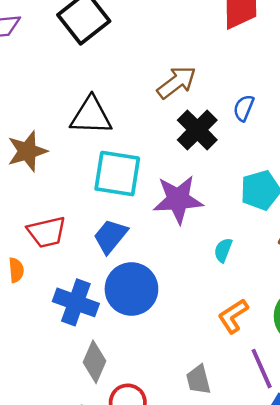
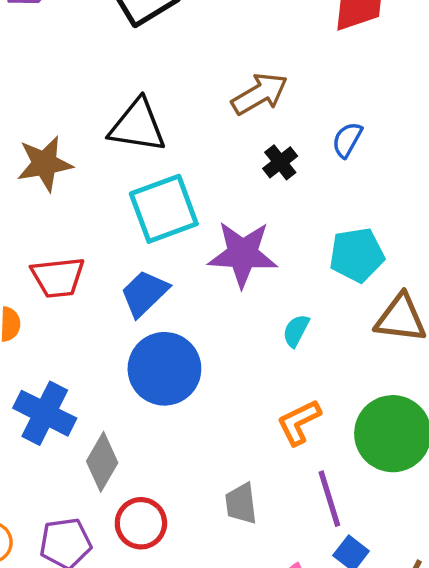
black cross: (197, 130) -> (280, 162), size x0.6
cyan square: (117, 174) -> (164, 209), turned -36
blue cross: (76, 302) -> (45, 413), moved

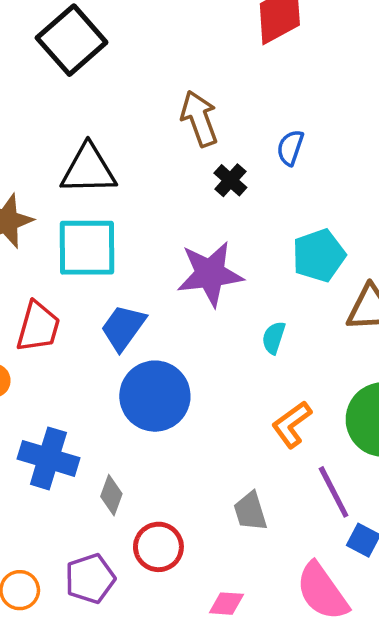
brown arrow: (260, 94) -> (199, 119), turned -70
cyan square: (164, 209) -> (87, 248), moved, turned 30
red trapezoid: (58, 277) -> (38, 327), turned -58
gray diamond: (102, 462) -> (111, 495), size x0.7

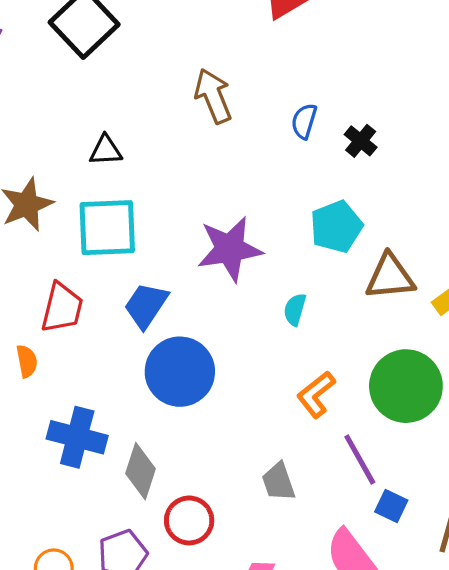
black triangle: (88, 169) -> (106, 150), size x0.6
black cross: (230, 180) -> (361, 141), moved
gray diamond: (111, 495) -> (141, 471), size x1.4

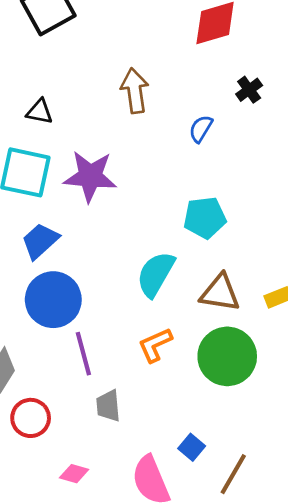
black cross: (361, 141) -> (249, 90), moved
purple star: (230, 249) -> (90, 176), moved
brown triangle: (390, 277) -> (220, 293), moved
cyan semicircle: (295, 310) -> (156, 274), size x1.8
purple line: (360, 460) -> (83, 354), moved

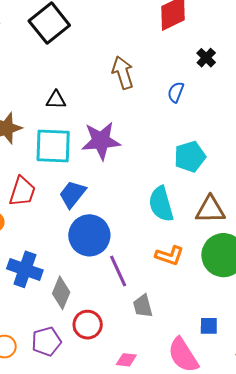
cyan semicircle: (156, 274) -> (161, 204), turned -36
orange L-shape: (155, 345) -> (169, 256), turned -128
blue square: (192, 447) -> (209, 326), turned -30

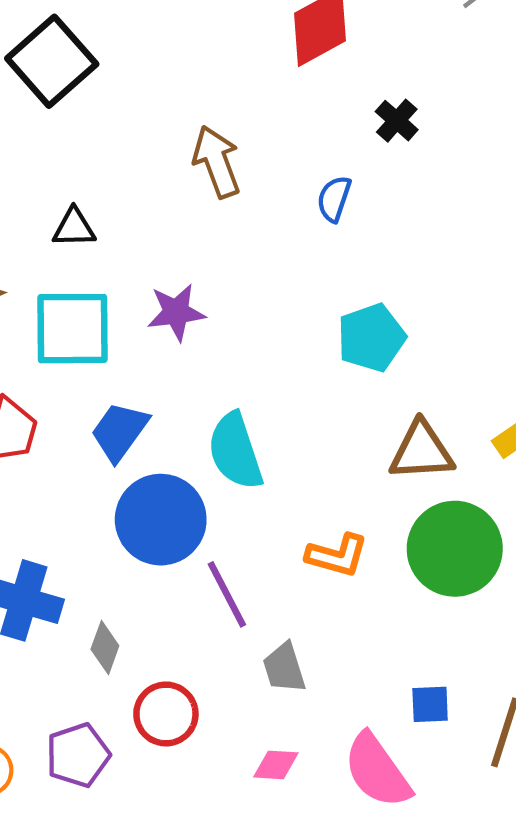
purple star: (101, 141) -> (176, 312), size x0.7
cyan semicircle: (161, 204) -> (235, 451), moved
gray diamond: (61, 293) -> (105, 647), size x0.7
pink diamond: (126, 360) -> (276, 765), moved

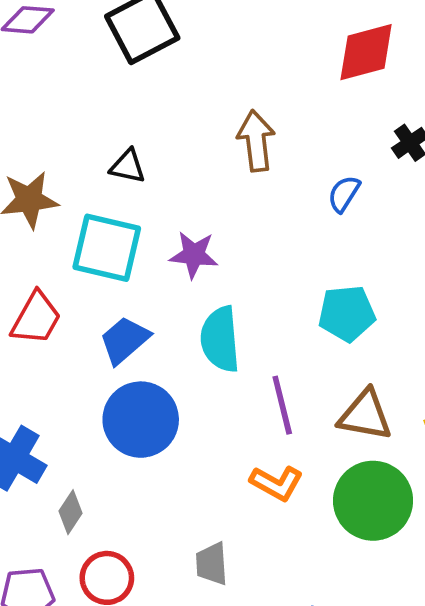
cyan semicircle: (235, 451) -> (220, 339), moved
purple line: (227, 594) -> (282, 405), moved

